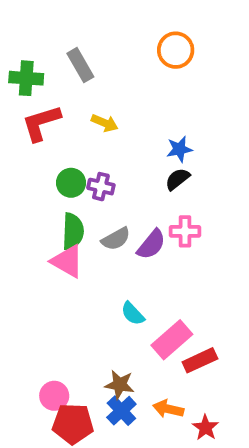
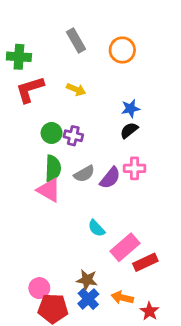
orange circle: (176, 50) -> (122, 50), moved
gray rectangle: (80, 65) -> (76, 40), moved

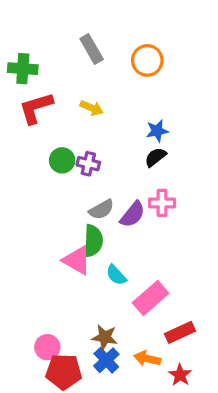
green semicircle: (53, 168) -> (93, 241), moved
pink triangle: (49, 190) -> (77, 260), moved
red rectangle: (145, 262) -> (180, 332), moved

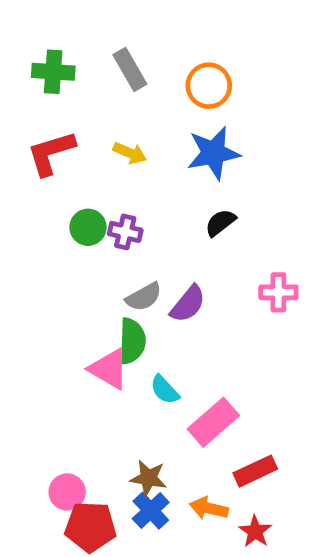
green cross: (23, 69) -> (53, 72), moved
blue star: (157, 131) -> (213, 153), moved, size x1.6
pink cross: (162, 203) -> (278, 292), moved

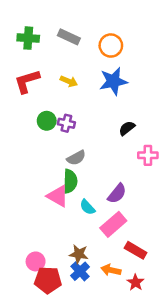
gray rectangle: (130, 69) -> (69, 37), turned -35
black semicircle: (220, 223) -> (127, 128), moved
purple semicircle: (188, 304) -> (117, 194), moved
red rectangle: (255, 471) -> (136, 250), turned 55

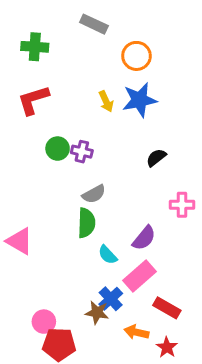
gray rectangle: (69, 37) -> (94, 24), moved
yellow arrow: (69, 81) -> (106, 101), moved, turned 42
pink cross: (148, 155) -> (182, 205), moved
pink triangle: (58, 196) -> (20, 241), moved
blue cross: (80, 271) -> (111, 299), moved

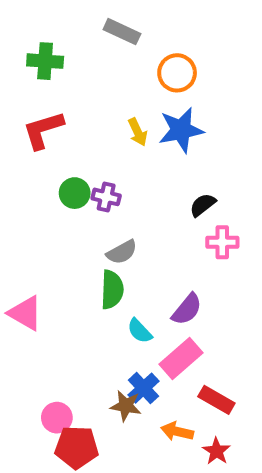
pink cross: (182, 205) -> (222, 242), moved

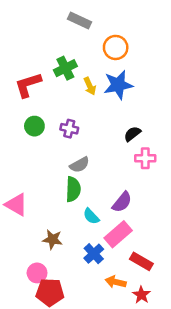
green cross: (45, 61) -> (65, 68), moved, turned -30
green circle: (75, 193) -> (34, 126), moved
brown star: (126, 406) -> (52, 239), moved

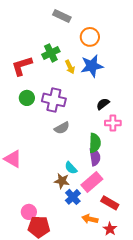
purple cross: (69, 129) -> (54, 100), size x1.6
green semicircle: (73, 189) -> (95, 143), moved
purple semicircle: (122, 202) -> (95, 157), turned -48
brown star: (52, 239) -> (62, 181), moved

